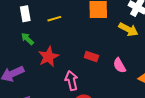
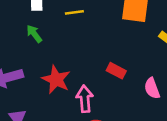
red star: (48, 57) -> (56, 79), moved, turned -30

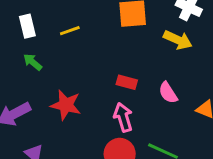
pink arrow: (85, 99) -> (123, 117), moved

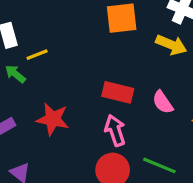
yellow line: (70, 31) -> (37, 55), moved
red rectangle: (127, 82) -> (118, 92), size x1.4

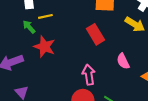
red rectangle: (118, 92) -> (95, 34), moved, turned 36
red star: (53, 119) -> (44, 47), moved

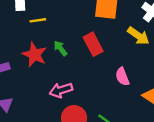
green arrow: (29, 27) -> (60, 48), moved
pink arrow: (89, 75) -> (61, 90), moved, turned -102

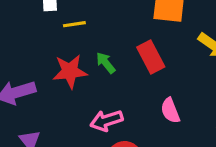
red star: (35, 54) -> (70, 71), turned -30
pink semicircle: (122, 77) -> (170, 111), moved

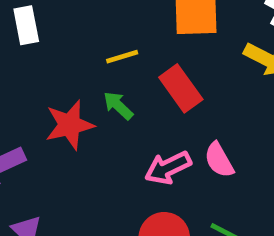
yellow line: (74, 24) -> (122, 57), moved
pink arrow: (106, 121) -> (168, 168), moved

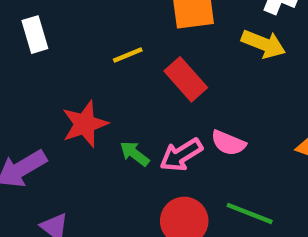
green arrow: (118, 106) -> (135, 154), moved
pink semicircle: (219, 160) -> (228, 143), turned -32

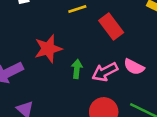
green arrow: (135, 154) -> (77, 69), turned 54

